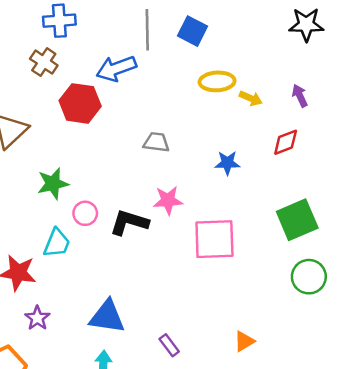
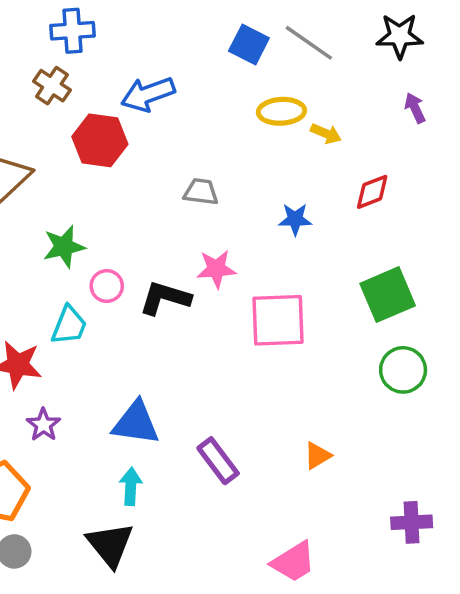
gray line: (147, 30) -> (309, 43), moved, turned -54
purple arrow: (300, 96) -> (415, 108), moved
purple rectangle: (169, 345) -> (218, 461), size x1.5

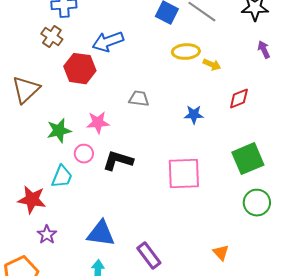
pink star: (216, 269) -> (98, 123), moved
orange triangle: (317, 456) -> (221, 253), moved, turned -42

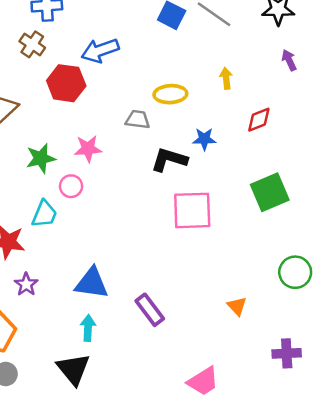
yellow ellipse: (186, 52) -> (170, 94), moved
yellow arrow: (212, 65) -> (226, 78), turned -120
black L-shape: (118, 161) -> (169, 160), moved
green circle: (257, 203) -> (295, 272), moved

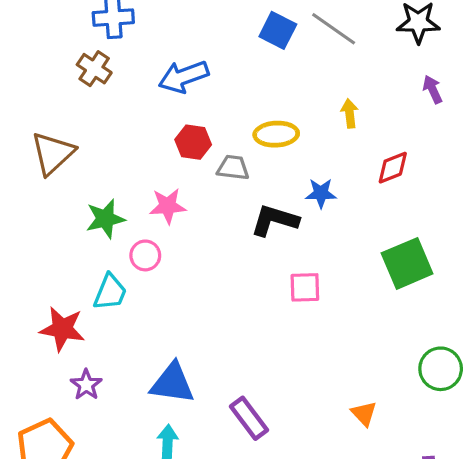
red hexagon: (66, 83) -> (193, 142), moved, size x0.7
pink square: (192, 210) -> (305, 287), size x0.6

